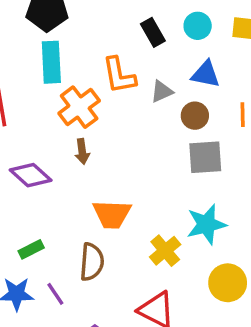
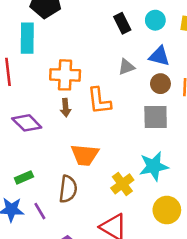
cyan rectangle: (51, 62) -> (27, 38), moved
orange L-shape: (119, 75) -> (99, 101), moved
orange cross: (79, 107) -> (65, 75), turned 36
brown circle: (195, 116) -> (160, 84), moved

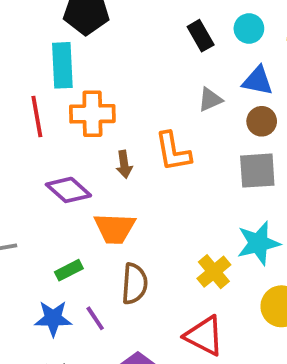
orange cross: (65, 75) -> (92, 114), moved
orange trapezoid: (85, 155) -> (115, 228), moved

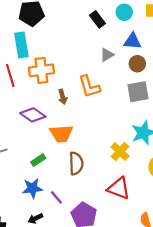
purple line: (95, 318) -> (56, 197), moved

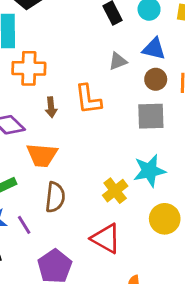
purple line: (56, 197) -> (24, 225), moved

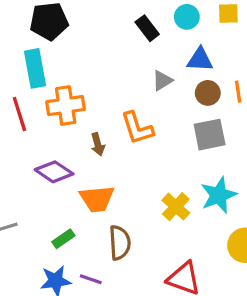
yellow cross: (115, 191) -> (176, 207), moved
purple line: (24, 225) -> (91, 279), turned -30

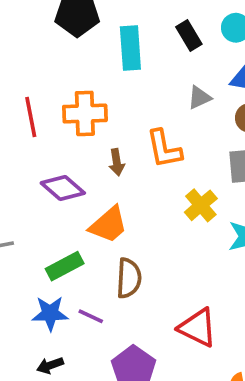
cyan rectangle: (35, 68) -> (130, 48), moved
orange trapezoid: (97, 199) -> (108, 225), turned -42
yellow cross: (176, 207) -> (201, 205), moved
green rectangle: (63, 239) -> (65, 266), size x1.4

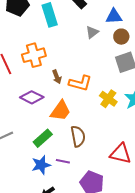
orange L-shape: (164, 149) -> (80, 83), moved, turned -50
yellow cross: (201, 205) -> (108, 99), moved

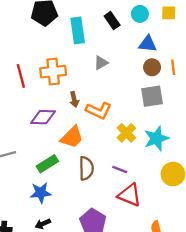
gray triangle: (92, 32) -> (101, 63), moved
purple diamond: (32, 97) -> (43, 117), turned -35
purple line: (63, 161) -> (120, 169), moved

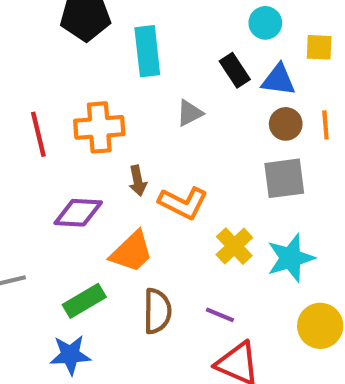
yellow square: (169, 13) -> (319, 47), moved
black rectangle: (112, 21) -> (235, 70), moved

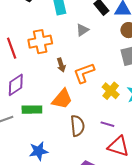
orange L-shape: (183, 203) -> (84, 73), turned 140
purple diamond: (78, 213) -> (16, 85), moved, turned -30
green rectangle: (84, 301) -> (32, 110), moved, turned 36

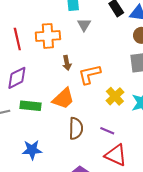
gray triangle: (82, 30) -> (84, 25), moved, turned -32

